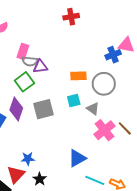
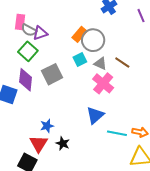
gray semicircle: (30, 61) -> (29, 30), turned 35
orange rectangle: (78, 76) -> (80, 34), turned -35
gray circle: (104, 84) -> (93, 40), moved
brown line: (125, 128) -> (122, 62), moved
pink cross: (105, 130) -> (103, 83), moved

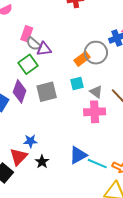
gray circle: (93, 40) -> (96, 53), moved
pink cross: (103, 83) -> (95, 112), turned 35
blue triangle: (95, 115) -> (78, 155), moved

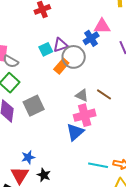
purple triangle: (44, 49) -> (60, 45), moved
cyan square: (77, 83) -> (46, 49), moved
blue triangle: (78, 155) -> (75, 132), moved

